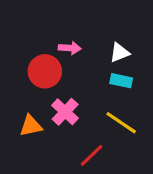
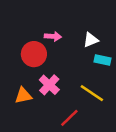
cyan rectangle: (121, 81) -> (103, 60), moved

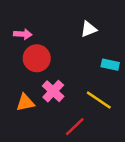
pink arrow: (53, 36) -> (23, 34), moved
white triangle: (91, 40) -> (89, 29), moved

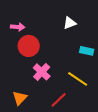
orange triangle: (25, 103) -> (20, 98), moved, turned -35

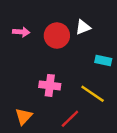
red circle: (29, 46) -> (57, 36), moved
pink cross: (42, 72) -> (50, 85), turned -36

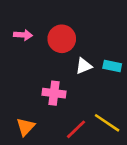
white triangle: (83, 27) -> (84, 66), moved
yellow line: (93, 94) -> (107, 123), moved

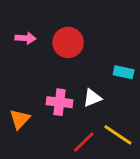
white triangle: (84, 66) -> (92, 98), moved
orange triangle: (26, 127) -> (20, 119), moved

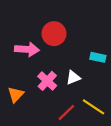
pink arrow: (25, 38) -> (27, 49), moved, size x1.5
pink cross: (60, 102) -> (47, 81), turned 36

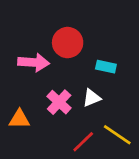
cyan rectangle: (98, 57) -> (106, 67), moved
orange triangle: (16, 94) -> (19, 119), turned 48

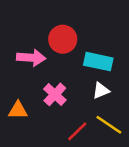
cyan rectangle: (106, 67) -> (98, 62), size x1.5
white triangle: (92, 98) -> (101, 91), moved

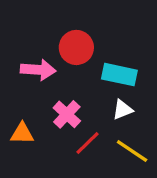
red line: (77, 131) -> (87, 143), moved

